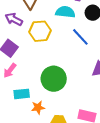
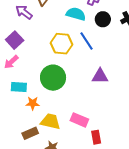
yellow hexagon: (40, 31) -> (61, 44), moved

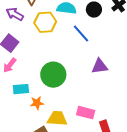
yellow hexagon: (61, 44) -> (45, 22), moved

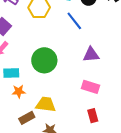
orange star: (37, 103) -> (19, 91), moved
pink rectangle: (86, 113) -> (91, 87), moved

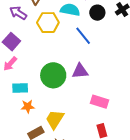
purple triangle: (91, 55) -> (80, 71), moved
yellow trapezoid: (46, 104) -> (55, 119), turned -65

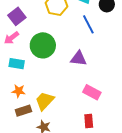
green circle: (53, 75) -> (43, 45), moved
orange star: (28, 106) -> (19, 91), moved

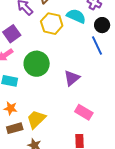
blue line: (88, 24) -> (97, 46), moved
purple triangle: (79, 58) -> (72, 78), turned -48

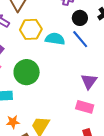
cyan semicircle: (76, 16) -> (55, 39), moved
purple triangle: (72, 78) -> (89, 81), moved

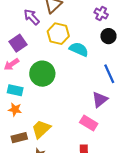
blue line: (80, 39) -> (109, 74), moved
orange star: (13, 122) -> (15, 110), moved

